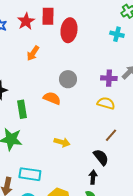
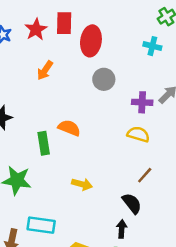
gray circle: (68, 79) -> (104, 79), moved
green rectangle: (22, 109) -> (44, 143), moved

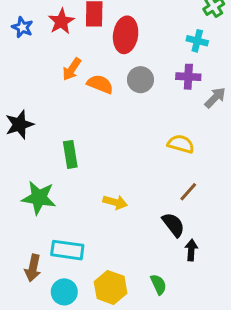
purple cross: (142, 102) -> (188, 77), moved
orange semicircle: (69, 128) -> (100, 84), moved
black arrow: (122, 229) -> (191, 250), moved

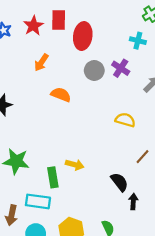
purple cross: (188, 77) -> (121, 68), moved, turned 30
orange semicircle: (100, 84) -> (61, 95), moved
green rectangle: (70, 154) -> (53, 177), moved
brown line: (188, 192) -> (142, 157), moved

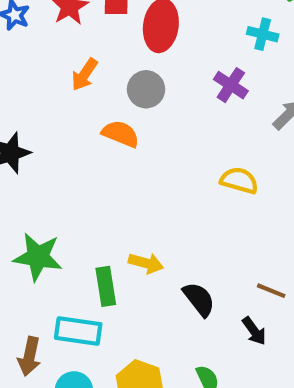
gray circle: (94, 70) -> (146, 89), moved
brown line: (142, 157) -> (271, 291), moved, turned 70
black semicircle: (120, 182) -> (199, 299), moved
black arrow: (133, 201) -> (254, 331), turned 140

